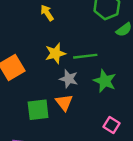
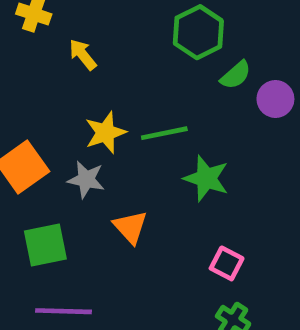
gray star: (69, 79) -> (86, 179), moved
green square: (38, 110) -> (45, 245), moved

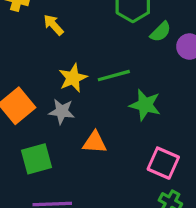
orange triangle: (130, 227) -> (95, 142), turned -40
pink square: (227, 263) -> (163, 163), size x1.4

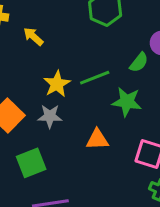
green semicircle: (161, 32) -> (139, 62), moved
orange triangle: (95, 142) -> (97, 139), moved

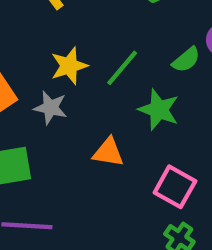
green line: (95, 78) -> (122, 68), turned -40

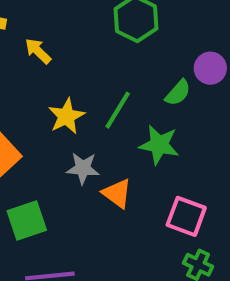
gray star: (51, 108) -> (83, 168), moved
orange triangle: (108, 152) -> (117, 193), turned 36

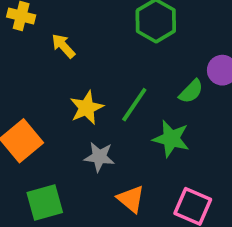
orange triangle: (117, 193) -> (131, 199), moved

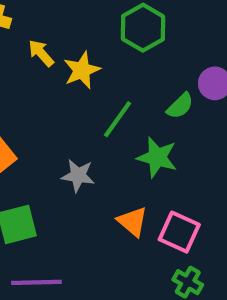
yellow star: (87, 108) -> (82, 70), moved
orange triangle: (131, 199) -> (133, 221), moved

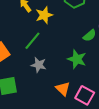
green line: (118, 119) -> (32, 41), moved

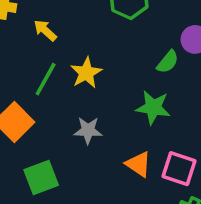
yellow star: (44, 15) -> (86, 73), moved
green line: (32, 41) -> (46, 79), moved

